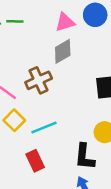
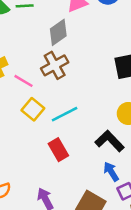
gray diamond: (63, 51) -> (58, 32), moved
black L-shape: (85, 157) -> (110, 141), turned 136

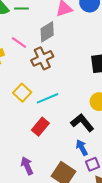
pink line: (24, 81) -> (19, 42), moved
red rectangle: (58, 150) -> (40, 127), turned 66

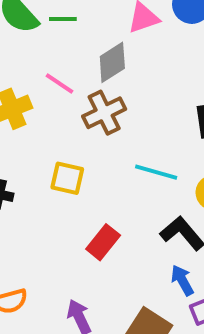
yellow square: (22, 93) -> (67, 178), turned -30
cyan line: (47, 98) -> (156, 172), moved, turned 40

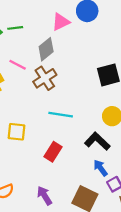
cyan line: (156, 172) -> (61, 115), moved
yellow square: (67, 178) -> (17, 132), moved

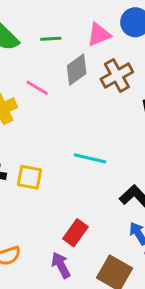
green line: (15, 28) -> (51, 39), moved
brown cross: (45, 78) -> (117, 76), moved
red rectangle: (53, 152) -> (75, 233), moved

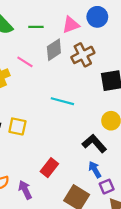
cyan line: (90, 158) -> (62, 101), moved
purple arrow: (61, 265) -> (25, 190), moved

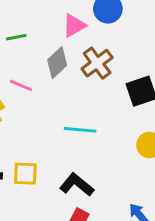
green line: (36, 27) -> (16, 37), moved
black L-shape: (94, 143) -> (77, 185), moved

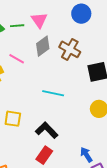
pink triangle: (74, 25) -> (39, 20), moved, turned -42
brown cross: (97, 63) -> (70, 49), turned -30

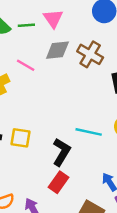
gray diamond: (43, 46) -> (57, 50), turned 30
cyan line: (53, 93) -> (89, 132), moved
black L-shape: (47, 130) -> (62, 152), turned 75

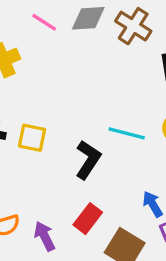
pink line: (26, 65) -> (44, 22), moved
red rectangle: (59, 182) -> (88, 219), moved

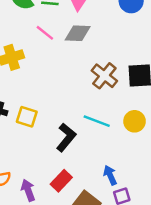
brown cross: (133, 26) -> (104, 76), moved

